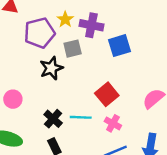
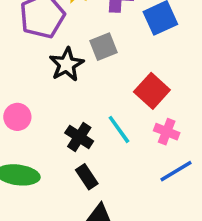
gray square: (73, 49) -> (103, 47), moved
cyan line: (81, 117) -> (119, 129), turned 60

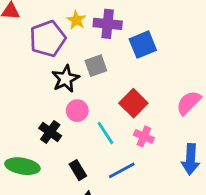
pink circle: (17, 117) -> (77, 111), moved
black cross: (79, 137) -> (50, 132), moved
blue line: (176, 171) -> (122, 170), moved

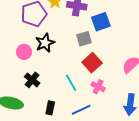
gray square: (96, 66) -> (84, 39), moved
pink circle: (77, 111) -> (24, 52), moved
black rectangle: (78, 170) -> (50, 108), turned 40

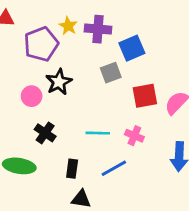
red square: (92, 63) -> (145, 96), moved, turned 36
cyan line: (71, 83) -> (98, 133), turned -54

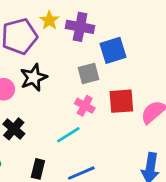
cyan line: (98, 133) -> (68, 135), turned -40
pink cross: (134, 136) -> (85, 106), moved

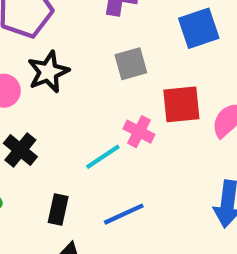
blue square: (113, 50) -> (199, 28), moved
pink cross: (85, 106) -> (139, 132), moved

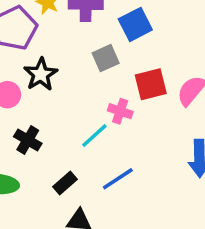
blue square: (199, 28) -> (135, 24), moved
black rectangle: (58, 209) -> (65, 183), turned 45

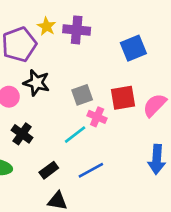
blue square: (135, 24) -> (133, 48), moved
gray square: (106, 58) -> (82, 95), moved
black star: (41, 74) -> (36, 83), turned -30

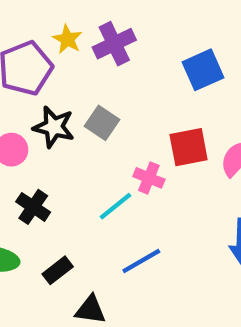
purple cross: (77, 30) -> (114, 44), turned -30
gray square: (82, 95) -> (102, 123), moved, turned -35
black rectangle: (49, 170) -> (58, 270), moved

